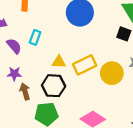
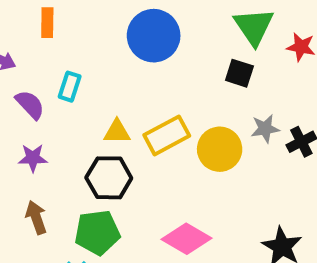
brown arrow: (25, 91) -> (36, 217), moved

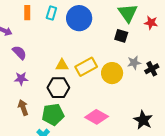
cyan rectangle: (70, 87) -> (51, 13), moved

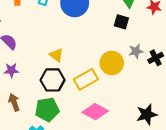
yellow triangle: (62, 65) -> (56, 55), turned 40
yellow rectangle: (86, 67) -> (86, 79), moved
black star: (143, 120) -> (147, 114), turned 30

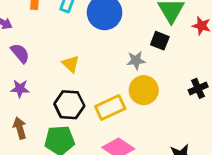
gray star: (136, 51) -> (136, 60), moved
yellow triangle: (56, 55) -> (71, 64), moved

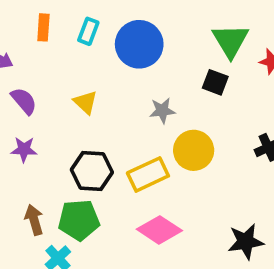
gray star: (136, 60) -> (162, 110), moved
yellow triangle: (71, 64) -> (85, 102), moved
brown arrow: (20, 128) -> (34, 220), moved

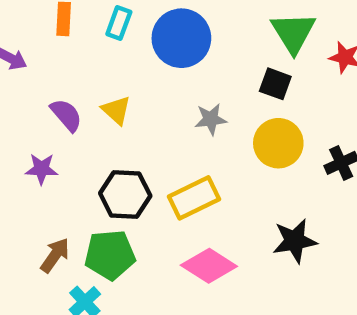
purple semicircle: (24, 101) -> (66, 115), moved
yellow circle: (194, 150) -> (278, 143), moved
brown arrow: (34, 220) -> (55, 255), turned 52
black star: (246, 242) -> (295, 241), moved

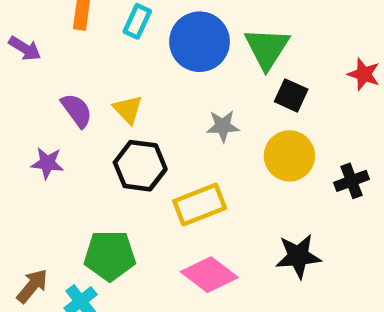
green triangle: (293, 33) -> (267, 48), moved
black hexagon: (125, 194) -> (140, 166), moved
brown arrow: (55, 255) -> (32, 286), moved

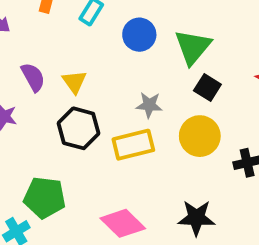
blue circle: (200, 42) -> (139, 35), size x0.7
yellow rectangle: (200, 205) -> (133, 145), moved

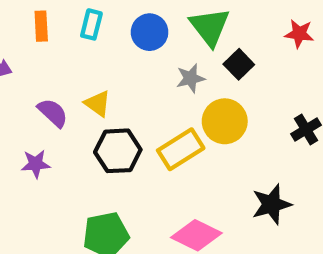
black square: (207, 88) -> (239, 64), turned 32
gray star: (149, 105) -> (191, 78), moved
yellow circle: (200, 136) -> (225, 121), moved

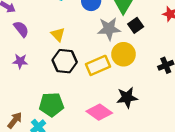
gray star: (191, 78) -> (109, 29), size x1.5
purple semicircle: (53, 113) -> (21, 29), moved
black star: (272, 204) -> (127, 98), moved

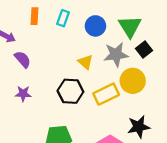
yellow triangle: (58, 34) -> (85, 62), moved

